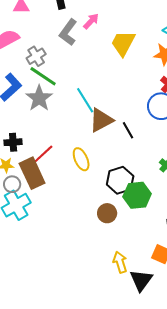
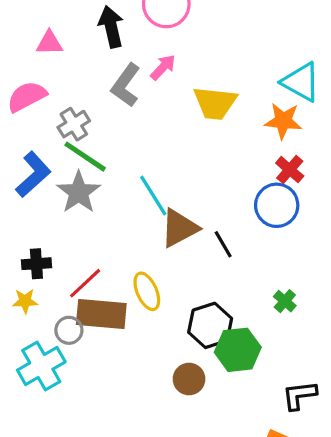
yellow trapezoid: (123, 43) -> (215, 103), turned -112
brown rectangle: (32, 173) -> (101, 314), moved, turned -60
gray circle: (12, 184) -> (69, 330), moved

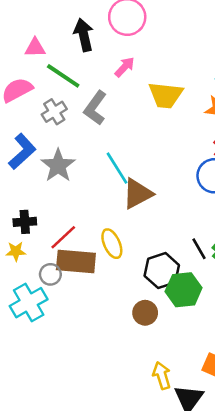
gray L-shape: (126, 85) -> (95, 108), moved
green line: (85, 157) -> (63, 76), moved
black line: (223, 244) -> (199, 249), moved

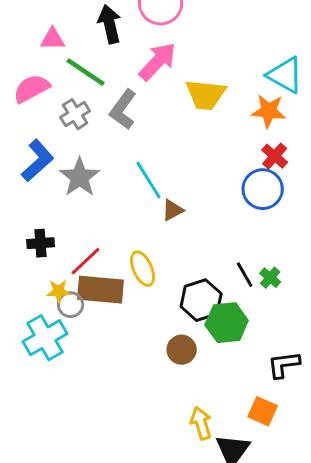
pink arrow: (125, 67) -> (158, 62), size x1.6
brown triangle: (137, 194) -> (173, 210), size x0.6
yellow star: (16, 251) -> (59, 291), moved

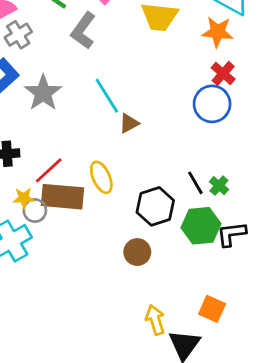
gray cross: (75, 114) -> (18, 35), moved
green hexagon: (227, 323) -> (201, 226), moved
black L-shape: (284, 365) -> (231, 234), moved

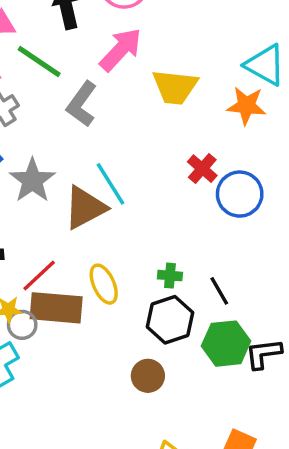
red cross: (223, 73) -> (202, 169), moved
brown triangle: (129, 123) -> (85, 208), moved, size x1.8
green cross: (219, 186) -> (170, 276), moved, turned -36

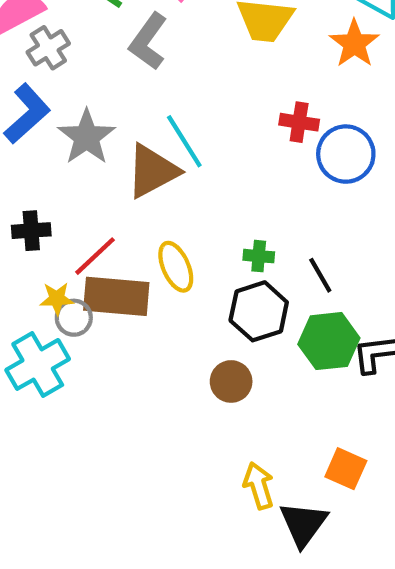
orange star: (246, 106) -> (354, 44), turned 30
red cross: (202, 169) -> (299, 122), turned -32

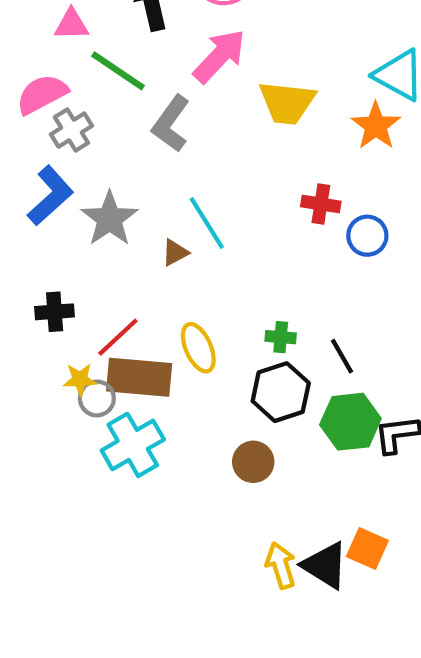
blue circle: (346, 154) -> (367, 236), size x0.7
brown triangle: (152, 171) -> (175, 253), size x0.5
cyan cross: (38, 364) -> (133, 445), moved
black triangle: (303, 524) -> (325, 565), moved, turned -34

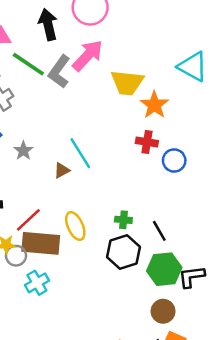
gray L-shape: (171, 124) -> (59, 72), moved
orange star: (376, 126) -> (154, 105), moved
gray star: (110, 219) -> (23, 151), size x0.6
cyan cross: (133, 445) -> (37, 283), size x0.7
brown circle: (253, 462) -> (163, 311), moved

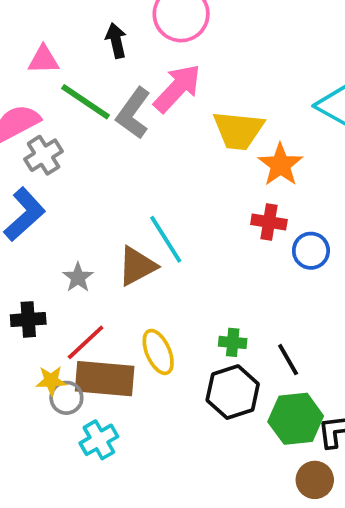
black arrow: (48, 25) -> (116, 41), size x0.7
gray star: (23, 151) -> (78, 277), moved
brown triangle: (62, 170) -> (137, 266), size x1.6
brown circle: (163, 311) -> (315, 480), moved

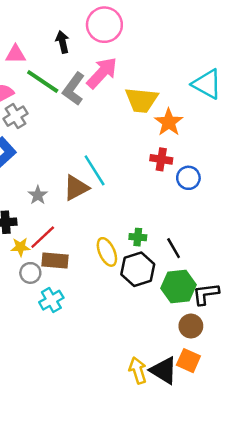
yellow ellipse: (158, 352) -> (107, 252), moved
brown rectangle: (105, 379) -> (55, 261), size x0.7
yellow star: (51, 381) -> (20, 247), moved

